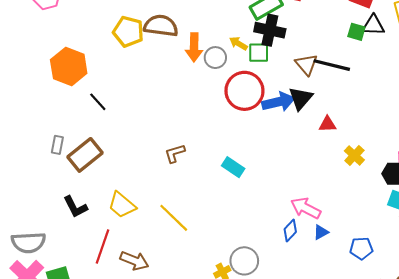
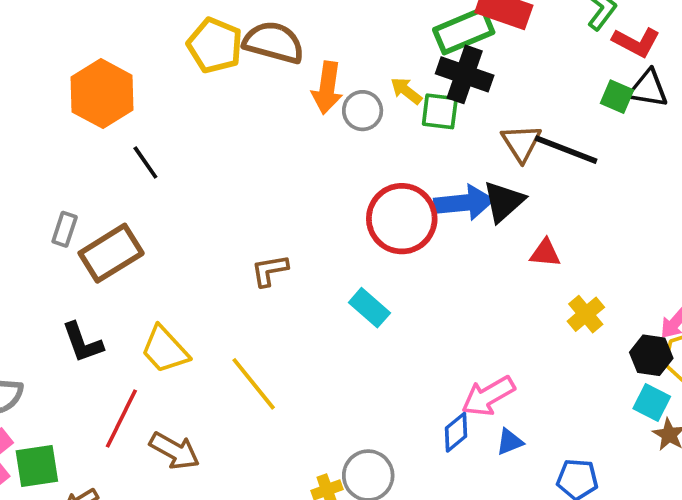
red circle: (244, 91) -> (402, 219), moved
pink arrow: (306, 208) -> (488, 396), turned -64

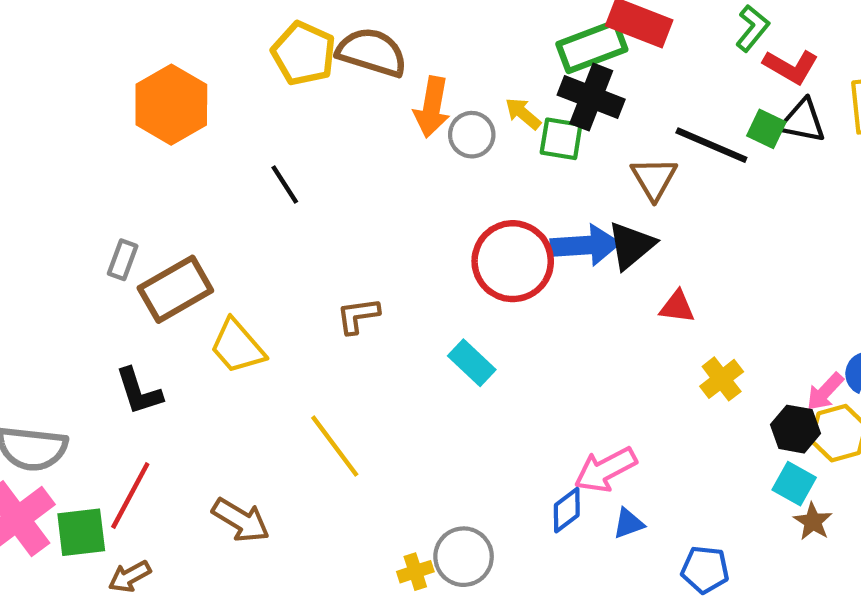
black line: (566, 150) -> (711, 145), moved
black line: (145, 162) -> (285, 184), moved
yellow trapezoid: (165, 350) -> (237, 346), moved
red line: (121, 419) -> (130, 495), moved

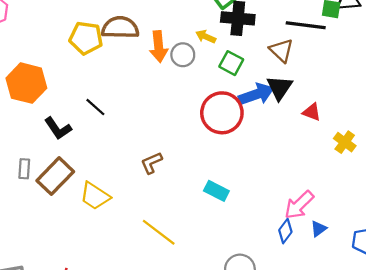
green square: (561, 139) -> (231, 63), moved, turned 35
red triangle: (677, 307) -> (312, 112), turned 30
cyan rectangle: (472, 363) -> (216, 191), moved
black L-shape: (139, 391) -> (58, 128), moved

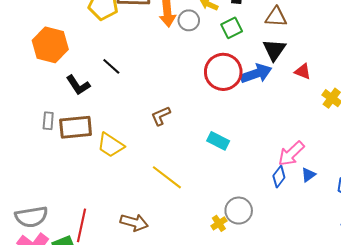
brown triangle: (281, 50) -> (276, 17), turned -40
green square: (231, 63) -> (232, 28), turned 35
blue arrow: (256, 94) -> (256, 74), moved
brown rectangle: (55, 176) -> (76, 127), turned 40

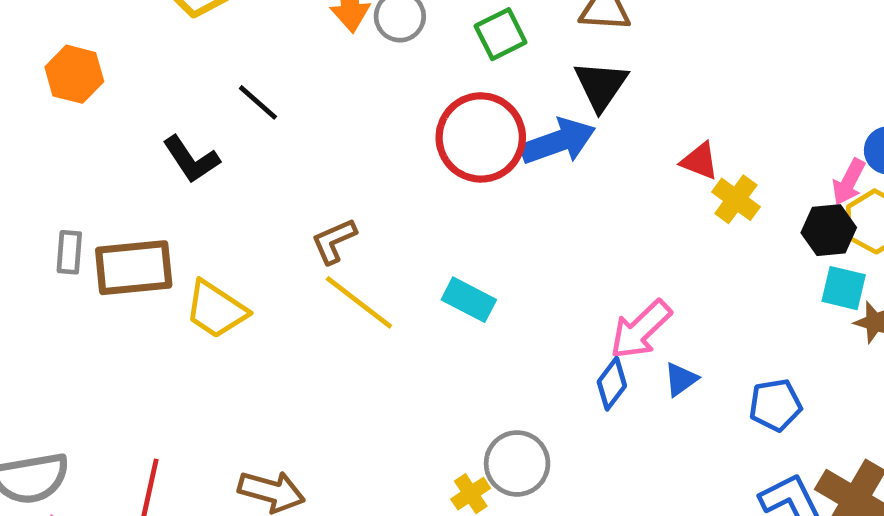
orange hexagon: (50, 45) -> (74, 74), size x0.7
black line: (111, 66) -> (258, 102), moved
red triangle: (303, 71) -> (700, 161), moved
black L-shape: (78, 85) -> (191, 159), moved
yellow line: (167, 177) -> (359, 302), moved

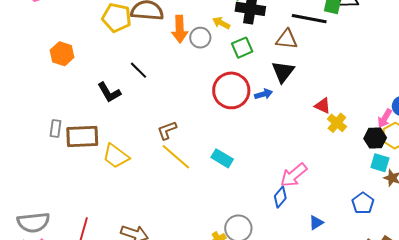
blue arrow: (558, 142) -> (264, 94), size x0.6
blue triangle: (681, 379) -> (316, 223), moved
blue pentagon: (775, 405) -> (363, 203), moved, turned -30

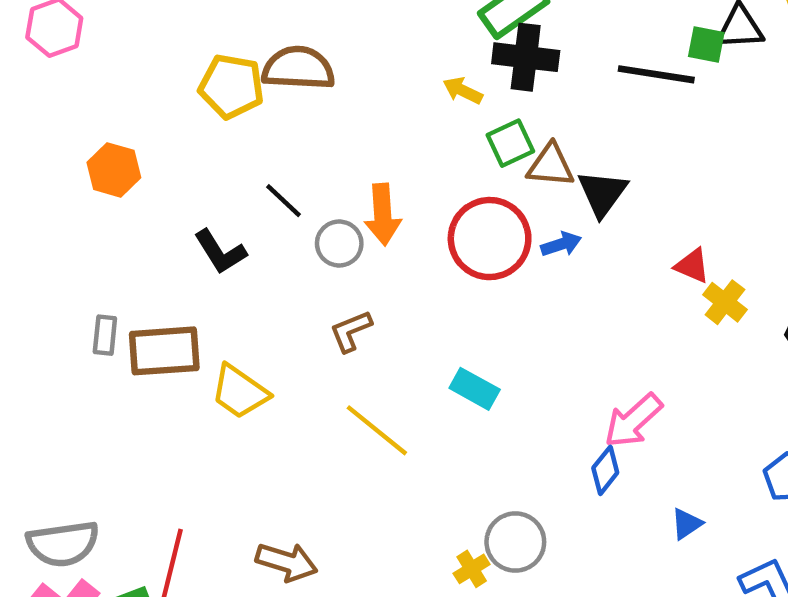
orange arrow: (180, 29) -> (383, 214), moved
gray circle: (200, 38) -> (339, 244), moved
brown triangle: (287, 39) -> (551, 165), moved
yellow line: (176, 157) -> (377, 430), moved

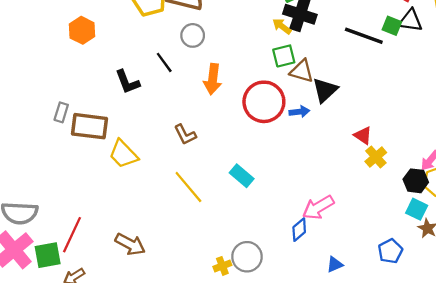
yellow arrow: (463, 91) -> (282, 26), moved
gray circle: (339, 244) -> (193, 35), moved
brown L-shape: (351, 331) -> (185, 135), turned -105

